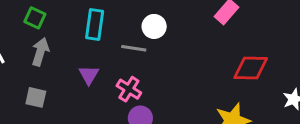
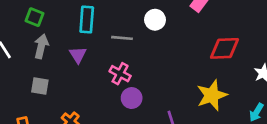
white circle: (154, 26) -> (155, 20), moved
purple triangle: (89, 75) -> (78, 55), moved

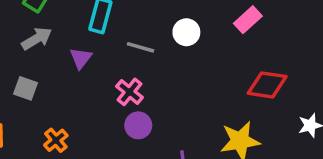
gray arrow: (41, 46) -> (37, 39), turned 35

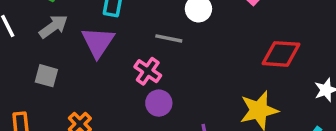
gray line: (140, 47) -> (169, 38), moved
purple triangle: (81, 58) -> (98, 42), size x1.5

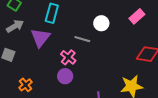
purple circle: (159, 103) -> (65, 76), moved

